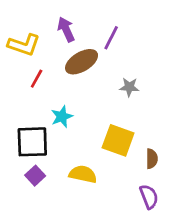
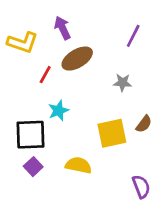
purple line: (111, 38) -> (133, 36), moved
red line: (37, 79) -> (45, 75), moved
yellow square: (118, 140) -> (112, 133), turned -32
brown semicircle: (152, 159) -> (144, 124), moved, turned 36

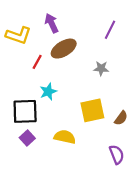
brown semicircle: (144, 124) -> (121, 118), moved

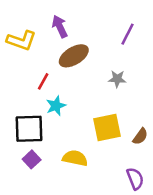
red line: (37, 62) -> (43, 81), moved

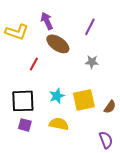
purple line: (127, 34) -> (90, 27), moved
brown ellipse: (74, 56) -> (58, 44), turned 65
cyan star: (56, 106) -> (57, 96), moved
purple square: (32, 159) -> (25, 125), turned -32

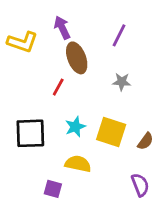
brown ellipse: (58, 44) -> (77, 58), turned 35
red line: (34, 64) -> (58, 87), moved
yellow square: (84, 100) -> (111, 132), turned 30
purple square: (25, 125) -> (53, 189), moved

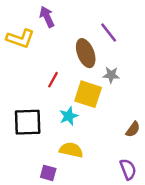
purple arrow: (62, 27) -> (47, 17), moved
purple line: (119, 35) -> (109, 33), turned -65
brown ellipse: (77, 58) -> (86, 53), moved
yellow square: (111, 132) -> (88, 94), moved

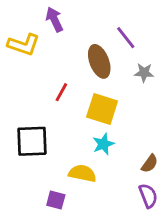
gray star: (111, 75) -> (144, 73), moved
cyan star: (69, 116) -> (103, 144), moved
brown semicircle: (133, 129) -> (150, 164), moved

